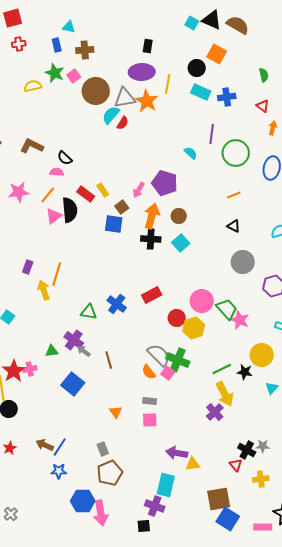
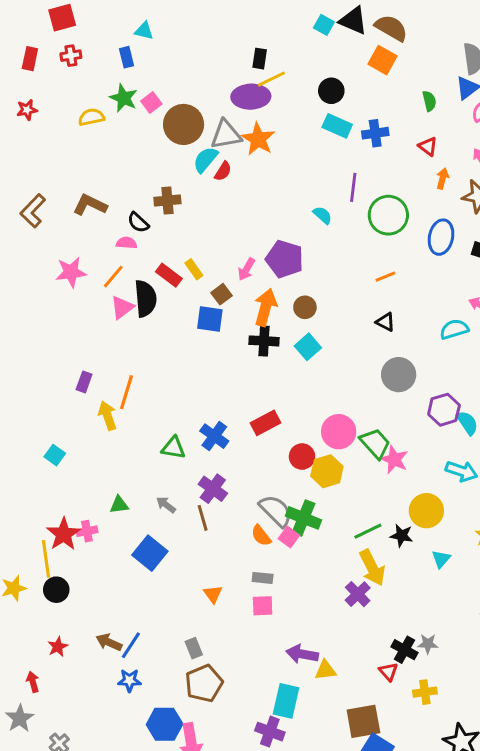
brown cross: (85, 50) -> (167, 201), moved
orange square: (217, 54) -> (383, 60), moved
yellow line: (168, 84) -> (271, 79), moved, turned 54
purple cross: (74, 340) -> (213, 489), moved

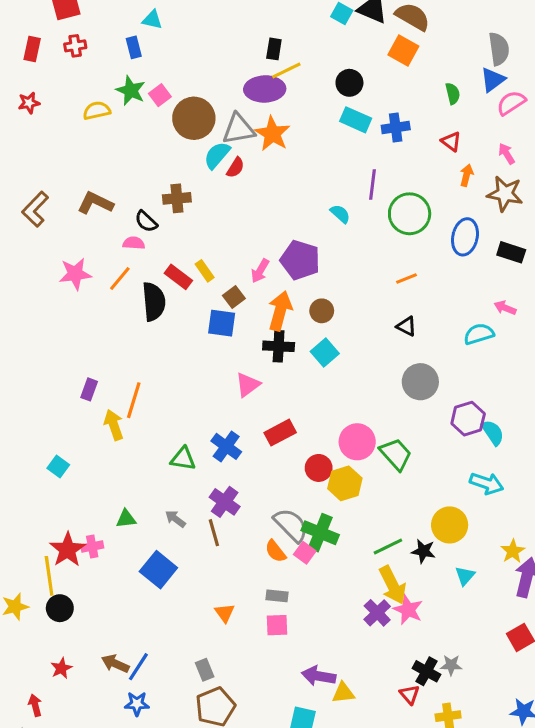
pink triangle: (122, 307) -> (248, 385), moved
pink star: (394, 459) -> (408, 610), moved

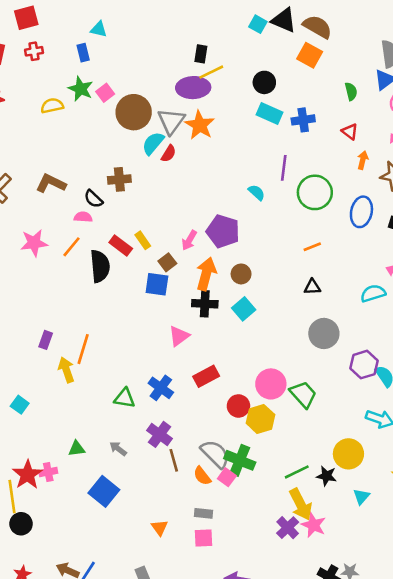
gray triangle: (239, 129) -> (171, 121), turned -44
black triangle: (406, 326) -> (312, 287), turned -30
brown line: (214, 533) -> (174, 460), moved

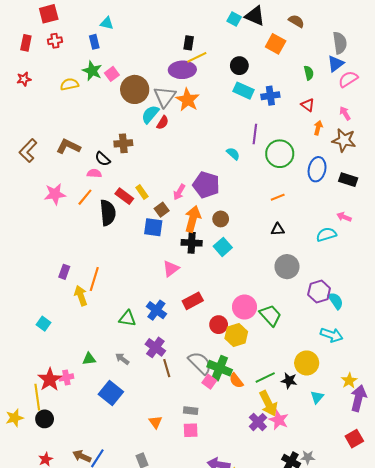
brown semicircle: (317, 27) -> (296, 21), moved, size x0.7
orange semicircle: (202, 476) -> (236, 381), moved

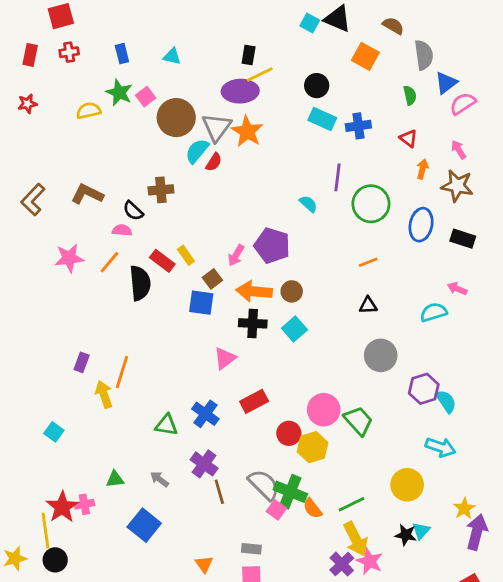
cyan triangle: (107, 23) -> (172, 56), moved
gray semicircle: (340, 43) -> (424, 55), moved
orange arrow: (193, 219) -> (254, 291), turned -100
black star: (289, 381) -> (406, 535), moved

